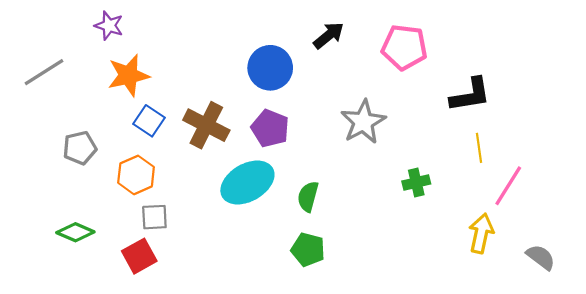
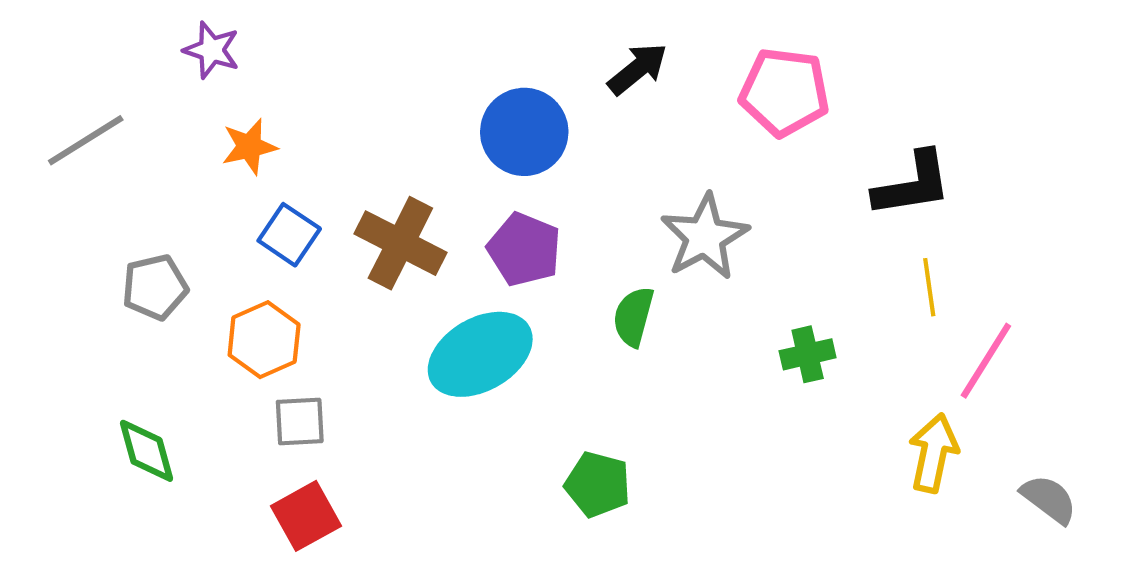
orange star: (128, 75) -> (249, 147), size x0.7
green semicircle: (308, 197) -> (633, 317), moved
green diamond: (75, 232) -> (147, 451), turned 51
red square: (139, 256) -> (306, 516), moved

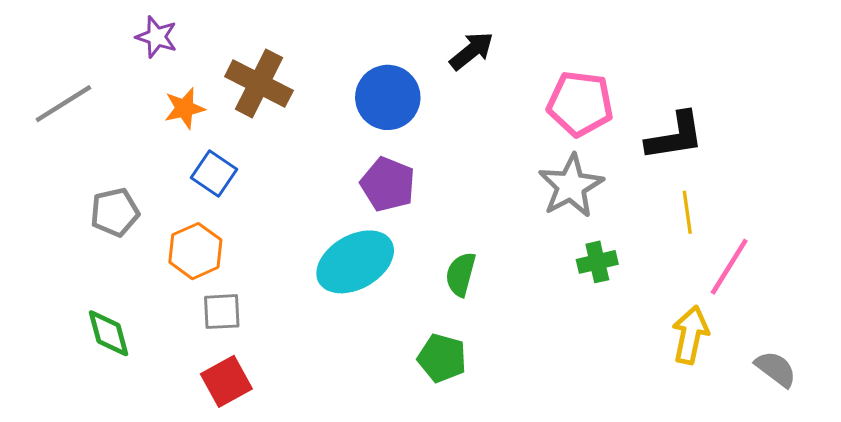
pink pentagon: (784, 92) -> (580, 104), moved
gray star: (705, 237) -> (571, 186), moved
brown cross: (400, 243) -> (259, 83), moved
green semicircle: (633, 317) -> (461, 274), moved

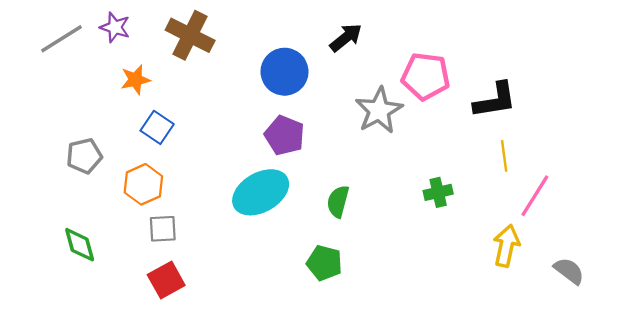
brown cross: (259, 83) -> (190, 35), moved
gray line: (63, 104) -> (61, 39), moved
gray star: (571, 186) -> (379, 110), moved

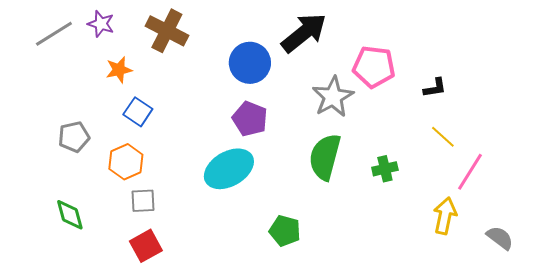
black arrow: (346, 38) -> (304, 33), size x1.6
black L-shape: (495, 100) -> (435, 88), size x0.6
yellow line: (504, 156) -> (443, 137), turned -40
green semicircle: (338, 201) -> (325, 157), moved, size x1.6

